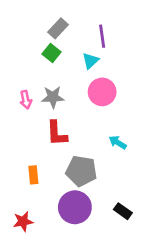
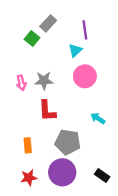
green square: (52, 53) -> (32, 39), moved
red star: (23, 222) -> (29, 178), moved

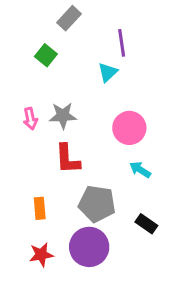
gray rectangle: (48, 23) -> (69, 18), moved
pink circle: (85, 76) -> (129, 128), moved
black rectangle: (102, 176) -> (146, 224), moved

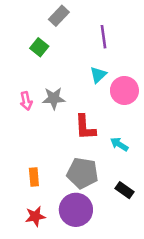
cyan triangle: (108, 72) -> (98, 75), moved
pink circle: (129, 128) -> (124, 90), moved
red L-shape: (67, 159) -> (85, 127), moved

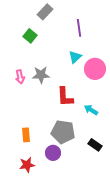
purple circle: (76, 210) -> (53, 153), moved, size x0.6

